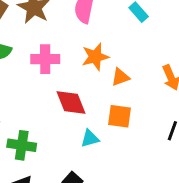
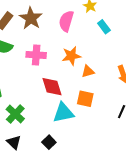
cyan triangle: (90, 138) -> (63, 113), size x1.6
green cross: (22, 145) -> (15, 114), turned 30

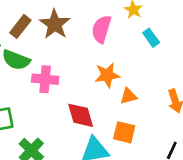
pink cross: (36, 55) -> (45, 79), moved

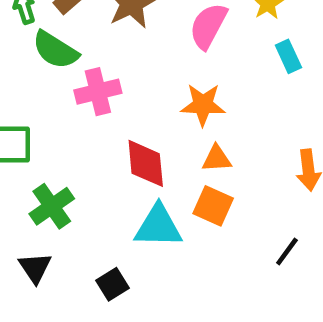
pink cross: (45, 79) -> (98, 92), turned -30
orange triangle: (128, 96) -> (217, 159), moved

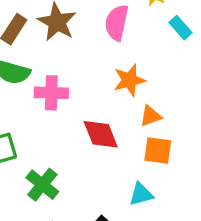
pink cross: (98, 92) -> (51, 93), turned 32
cyan triangle: (158, 226) -> (141, 194), moved, size x0.7

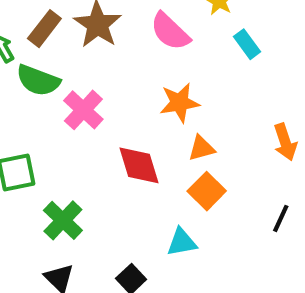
pink semicircle: (117, 23) -> (170, 31), turned -63
pink cross: (51, 93) -> (83, 110), turned 36
orange square: (158, 151) -> (207, 191), turned 32

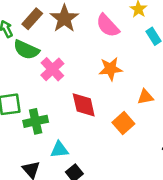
orange triangle: (201, 148) -> (145, 97), moved
green cross: (63, 220) -> (36, 121), moved, turned 30
cyan triangle: (182, 242) -> (59, 150), moved

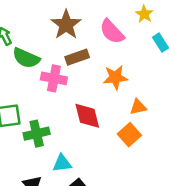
brown rectangle: (32, 19) -> (77, 57), moved, turned 30
pink cross: (52, 69) -> (54, 78), turned -35
orange triangle: (145, 97) -> (138, 107), moved

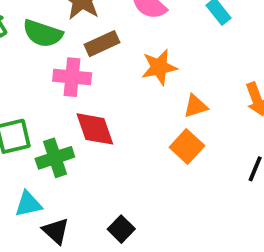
green semicircle: (26, 58) -> (43, 33), moved
red diamond: (87, 116) -> (95, 129), moved
cyan triangle: (62, 163) -> (28, 204), moved

